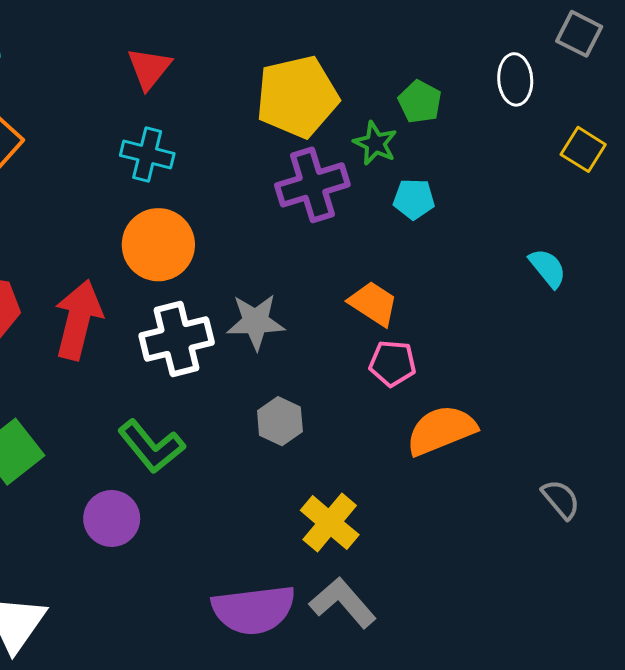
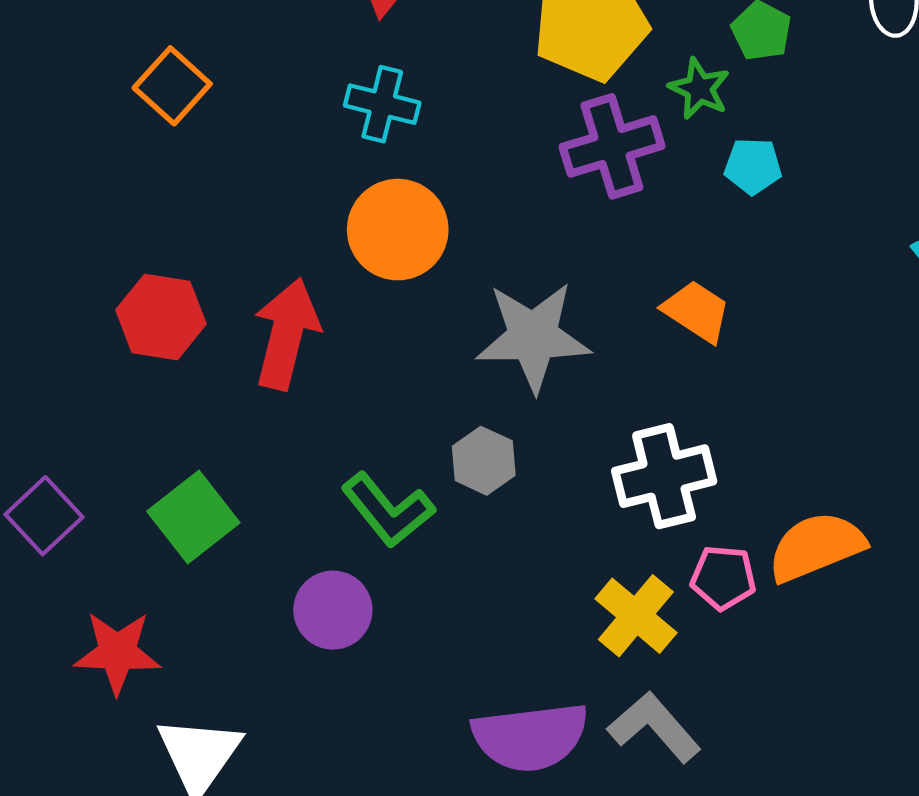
gray star: (256, 322) -> (533, 337), size x1.4
white cross: (177, 339) -> (664, 476), moved
pink pentagon: (393, 363) -> (723, 578), moved
gray hexagon: (280, 421) -> (484, 461), moved
orange semicircle: (441, 430) -> (816, 547), moved

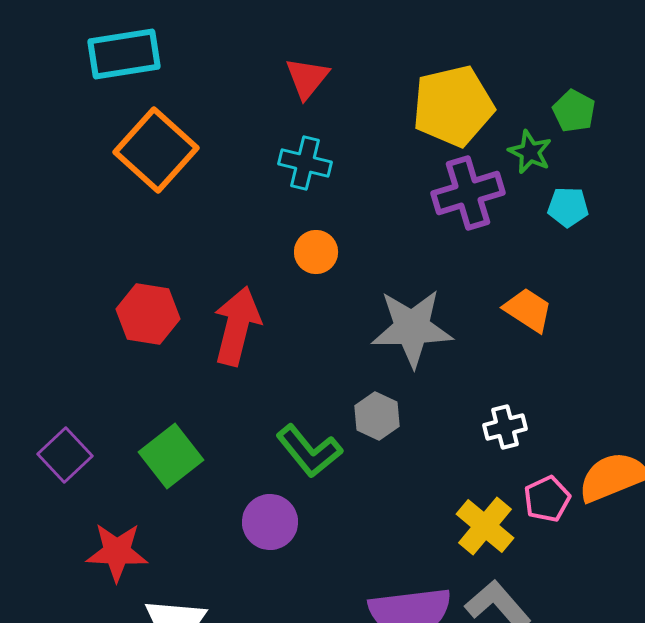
orange square: (172, 86) -> (156, 150), size x1.5
orange circle: (398, 230) -> (316, 252), size x0.6
white cross: (664, 476) -> (505, 427), size x0.6
pink pentagon: (723, 578) -> (547, 499), turned -30

